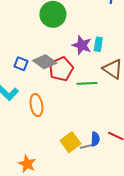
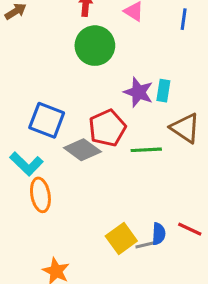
gray diamond: (45, 62) -> (82, 150), moved
blue square: (21, 64) -> (47, 120), size x1.6
orange ellipse: (36, 105) -> (40, 195), moved

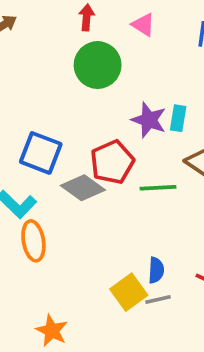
blue semicircle: (159, 234) -> (156, 270), moved

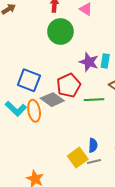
orange ellipse: (33, 241) -> (34, 111), moved

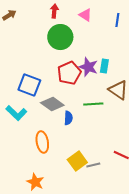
red pentagon: (69, 85) -> (69, 73), moved
orange ellipse: (34, 111) -> (42, 142), moved
blue semicircle: (93, 145) -> (68, 118), moved

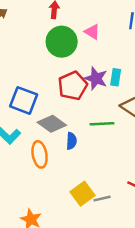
pink triangle: (85, 15) -> (92, 32), moved
orange ellipse: (42, 142) -> (40, 154), moved

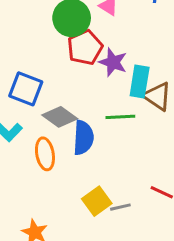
cyan rectangle: (116, 77) -> (140, 81), moved, size x1.5
red pentagon: (73, 86) -> (85, 47), moved
blue semicircle: (71, 141) -> (83, 138), size x1.6

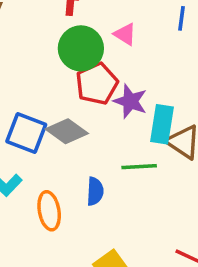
gray diamond: (60, 117) -> (67, 131), moved
blue semicircle: (83, 138) -> (95, 191), size x0.7

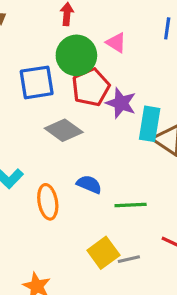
blue square: (26, 133) -> (37, 82), moved, turned -30
green line: (139, 167) -> (131, 205), moved
blue semicircle: (95, 191) -> (89, 184), turned -70

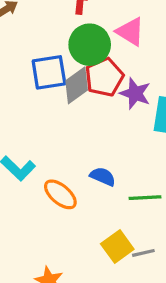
pink triangle: (116, 43) -> (130, 32), size x1.4
gray diamond: (64, 130) -> (77, 85), moved, turned -72
orange ellipse: (48, 202) -> (60, 194), turned -40

